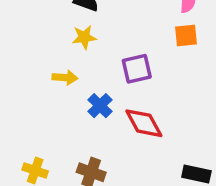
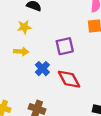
yellow star: (84, 37) -> (24, 27), moved

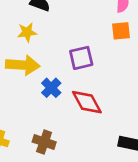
yellow arrow: (21, 52) -> (23, 65), size x1.6

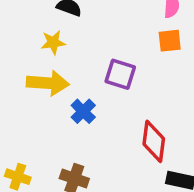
purple square: (81, 58) -> (120, 74), turned 30
red diamond: (87, 102) -> (154, 141), moved, turned 36

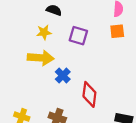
purple square: (120, 74) -> (78, 36), moved
red diamond: (154, 141) -> (89, 94), moved

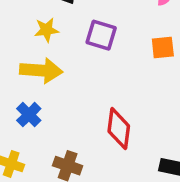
orange square: (117, 31) -> (163, 47), moved
blue cross: (63, 76) -> (29, 115), moved

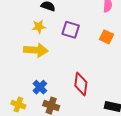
orange square: (163, 47) -> (107, 37), turned 32
blue cross: (29, 115) -> (40, 87), moved

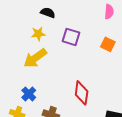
yellow arrow: (36, 50) -> (35, 58), turned 140
blue cross: (40, 87) -> (29, 94), moved

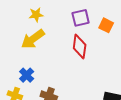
purple square: (71, 37) -> (81, 18), moved, turned -30
red diamond: (82, 93) -> (80, 46), moved

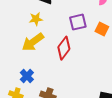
red diamond: (80, 46) -> (64, 48), moved, turned 30

